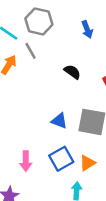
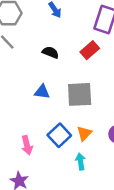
blue triangle: (59, 121) -> (42, 92), moved

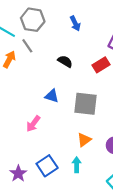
blue square: (59, 135) -> (47, 166), moved
pink arrow: (27, 145) -> (33, 124), moved, turned 42

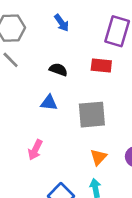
red rectangle: (101, 65) -> (101, 65), turned 49
blue triangle: (52, 96) -> (49, 103), moved

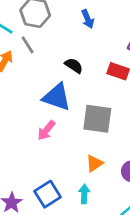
blue triangle: (49, 103) -> (57, 97), size x1.6
pink arrow: (35, 150) -> (46, 130), moved

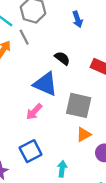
orange triangle: (94, 163) -> (84, 134), moved
blue square: (48, 194) -> (31, 151), moved

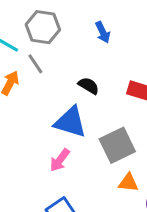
gray square: (79, 105) -> (117, 145), turned -32
orange triangle: (84, 134) -> (128, 183), turned 42

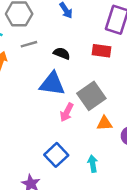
gray line: (35, 64) -> (29, 44), moved, turned -63
pink arrow: (60, 160) -> (67, 112), moved

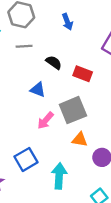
red rectangle: (101, 51) -> (83, 74), moved
blue triangle: (52, 84) -> (38, 90), size x0.6
cyan arrow: (93, 164) -> (59, 176), size x1.5

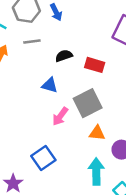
blue arrow: (67, 22) -> (56, 12), moved
black semicircle: (54, 62) -> (64, 56), turned -49
cyan arrow: (59, 176) -> (96, 171), moved

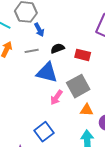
blue arrow: (56, 12) -> (39, 30), moved
gray line: (32, 42) -> (32, 51), moved
blue triangle: (50, 85) -> (47, 73), size x1.6

